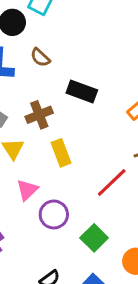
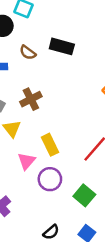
black rectangle: (82, 91) -> (62, 46), moved
yellow rectangle: (61, 153) -> (50, 145), moved

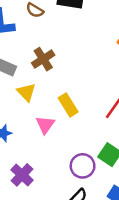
purple circle: (50, 179) -> (83, 166), moved

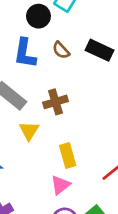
pink triangle: (45, 125) -> (60, 185), moved

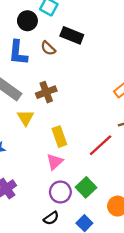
black rectangle: (100, 50) -> (72, 35), moved

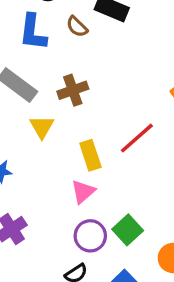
red line: (101, 145) -> (137, 138), moved

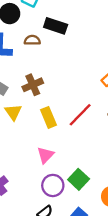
brown semicircle: (77, 27) -> (32, 40), turned 140
yellow rectangle: (90, 155) -> (48, 117), moved

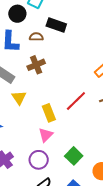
brown cross: (33, 85) -> (36, 65), moved
yellow rectangle: (48, 117) -> (49, 113), moved
purple circle: (53, 185) -> (39, 160), moved

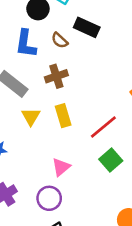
brown semicircle: (36, 37) -> (60, 40), turned -144
yellow rectangle: (49, 113) -> (63, 116), moved
green square: (74, 156) -> (111, 160), moved

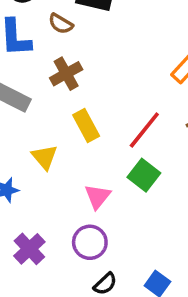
yellow triangle: (31, 117) -> (45, 157), moved
green square: (111, 160) -> (144, 175), moved

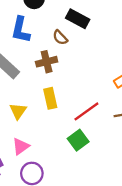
brown semicircle: (61, 24) -> (60, 37), moved
pink triangle: (97, 196) -> (21, 146), moved

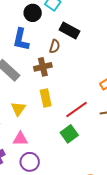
brown semicircle: (60, 37) -> (55, 46), turned -120
pink triangle: (21, 146) -> (20, 139), turned 35

